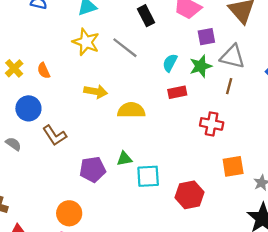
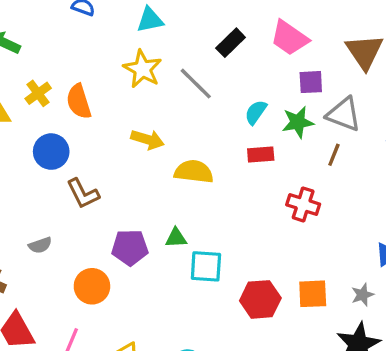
black rectangle: (146, 16) -> (231, 43), turned 66
orange semicircle: (44, 71) -> (79, 101), size x1.5
gray semicircle: (13, 144) -> (40, 245), moved, turned 119
orange square: (233, 166) -> (313, 294), moved
orange circle: (69, 213) -> (92, 286), moved

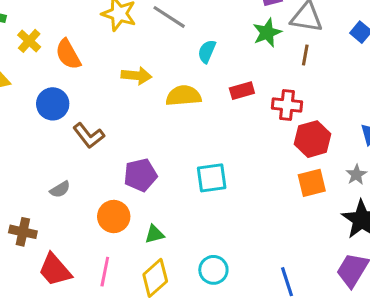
yellow cross: (38, 93) -> (29, 41), moved
cyan semicircle: (256, 112) -> (207, 51), moved
red rectangle: (261, 155) -> (242, 91), moved
green triangle: (176, 238) -> (155, 234), moved
red hexagon: (260, 299) -> (313, 139), moved

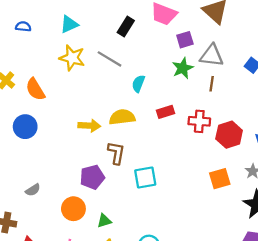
yellow arrow: (136, 76) -> (89, 126), moved
brown L-shape: (89, 136) -> (116, 153), moved, turned -130
red hexagon: (313, 139) -> (229, 135), moved

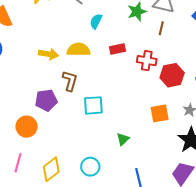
green triangle: (104, 221) -> (123, 139), moved, turned -32

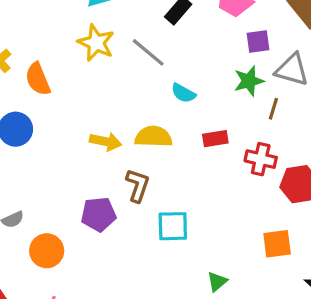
cyan semicircle: (96, 21) -> (183, 93), turned -91
brown line: (161, 28) -> (273, 109), moved
orange circle: (27, 127) -> (47, 251), moved

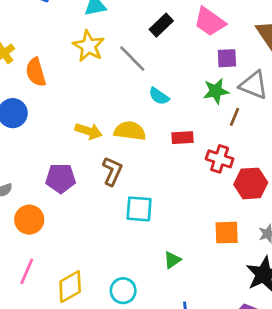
purple pentagon: (99, 214) -> (61, 178), moved

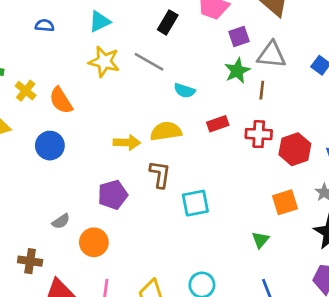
green triangle: (172, 260) -> (261, 240), moved

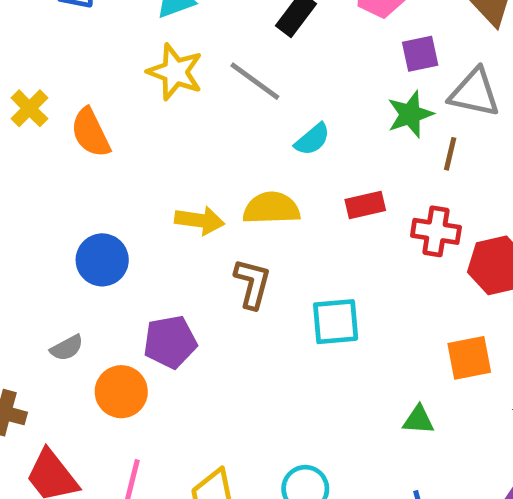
cyan semicircle: (184, 91) -> (312, 139), turned -65
blue circle: (50, 146) -> (102, 260), moved
purple pentagon: (113, 195) -> (170, 342), moved
cyan square: (195, 203) -> (336, 322), moved
green triangle: (261, 240) -> (418, 420), turned 48

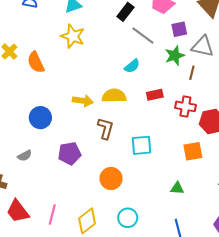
gray line: (255, 81) -> (143, 35), moved
orange square: (469, 358) -> (193, 151), moved
orange circle: (121, 392) -> (111, 178), moved

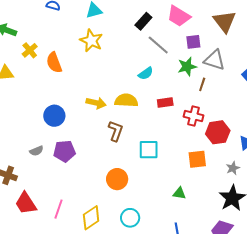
purple pentagon: (70, 153) -> (64, 151), moved

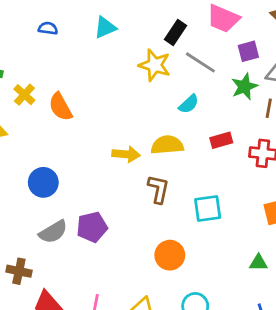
yellow star: (91, 41) -> (155, 65), moved
blue circle: (54, 116) -> (43, 182), moved
gray semicircle: (36, 151) -> (53, 232), size x1.5

